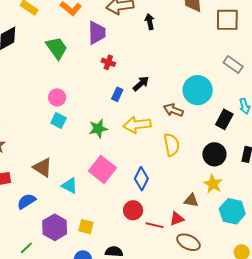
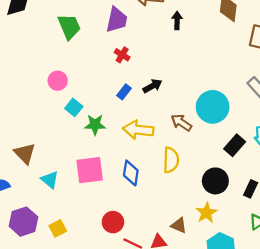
cyan square: (59, 120) -> (74, 107), moved
pink square: (102, 169) -> (90, 170), turned 32
blue diamond: (141, 179) -> (131, 173), moved, turned -30
yellow square: (86, 227) -> (58, 228), turned 35

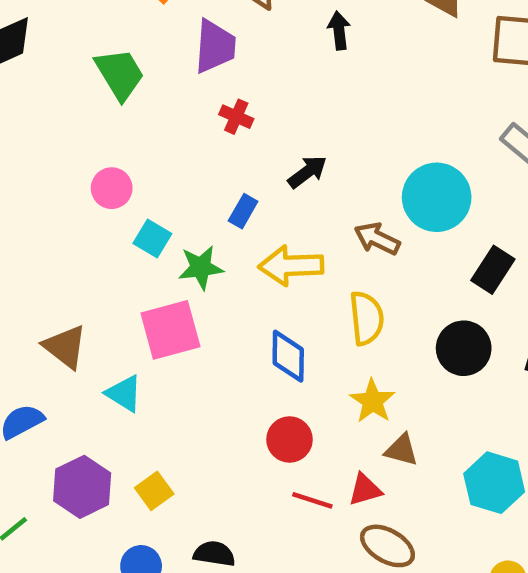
blue rectangle: (124, 92) -> (243, 211), moved
pink square: (90, 170) -> (170, 330), moved
yellow star: (206, 213) -> (372, 401), moved
red circle: (113, 222) -> (290, 439), moved

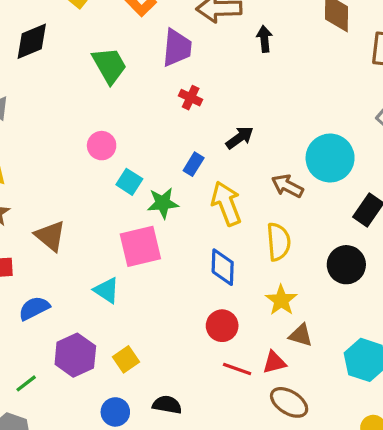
yellow arrow: (291, 266) -> (226, 203), turned 69
brown triangle: (65, 347) -> (50, 236), moved

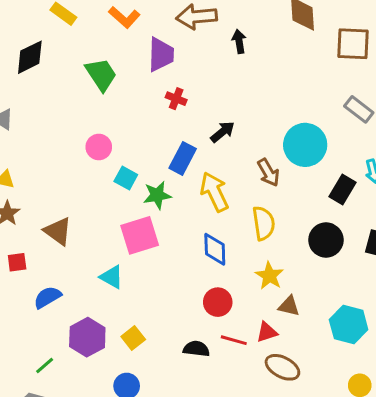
blue rectangle: (194, 164) -> (183, 158), size x1.5
brown arrow: (287, 186) -> (268, 173), turned -144
black semicircle: (167, 405) -> (196, 349), moved

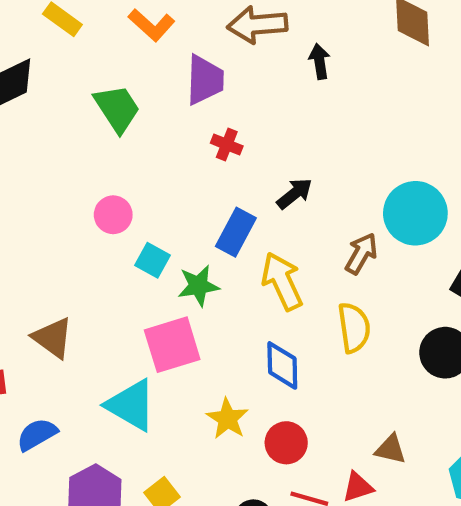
brown arrow: (268, 173) -> (361, 253), turned -120
yellow star: (269, 276) -> (227, 419), moved
cyan triangle: (112, 277) -> (131, 405), size x1.5

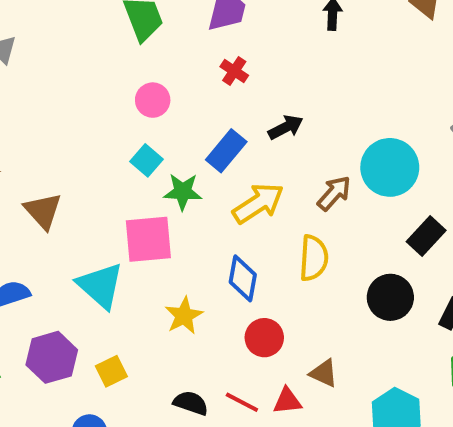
pink circle: (113, 215) -> (153, 100), moved
yellow arrow: (282, 281) -> (258, 203), turned 70
red circle: (286, 443) -> (264, 338), moved

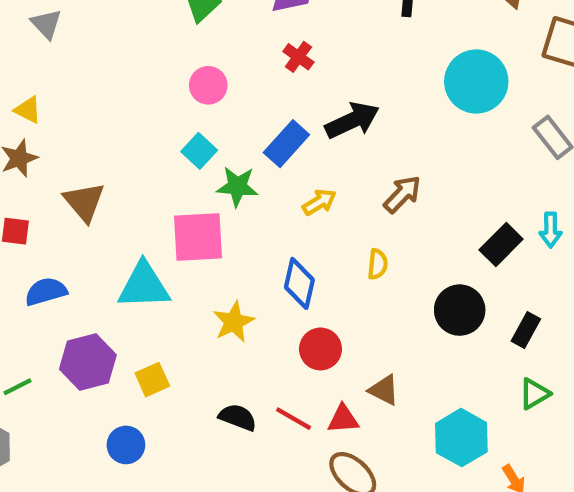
black arrow: (286, 127) -> (352, 120), size x1.4
cyan circle: (390, 167) -> (476, 82), moved
yellow arrow: (258, 203) -> (319, 202), size x0.6
yellow semicircle: (314, 258) -> (378, 264), size x0.6
cyan triangle: (100, 286) -> (144, 286), turned -46

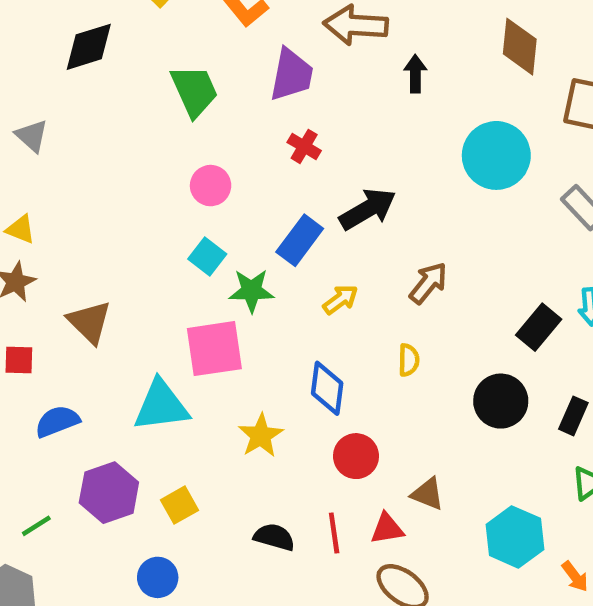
red line: (294, 419) -> (334, 533), turned 57

